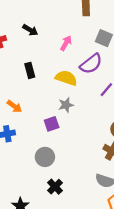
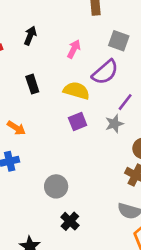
black arrow: (30, 30) -> (30, 36), turned -96
gray star: (66, 105) -> (114, 124), moved
purple square: (52, 124) -> (78, 122), moved

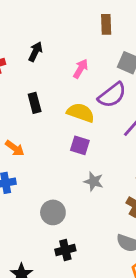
purple square: (78, 122) -> (80, 145), turned 36
gray star: (114, 124) -> (94, 181), moved, turned 30
black cross: (70, 221) -> (65, 250), turned 30

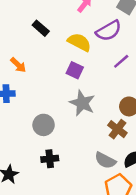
black rectangle: (35, 103) -> (41, 28), turned -42
gray star: (94, 181) -> (82, 103), size x1.5

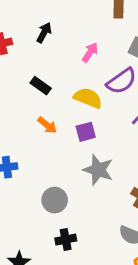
orange arrow: (18, 65) -> (47, 125), moved
purple square: (75, 70) -> (86, 132), turned -35

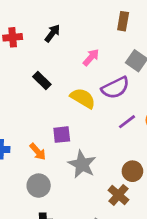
orange arrow: (47, 125) -> (38, 152), moved
purple square: (86, 132) -> (62, 135), moved

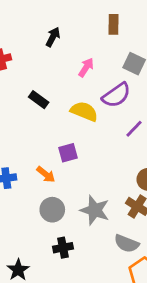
black arrow: (52, 33) -> (53, 37), moved
gray star: (82, 164) -> (95, 210), moved

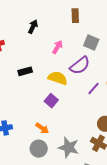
black rectangle: (39, 100) -> (25, 71), turned -48
purple square: (68, 153) -> (51, 101), moved, turned -32
orange arrow: (46, 174) -> (42, 128), moved

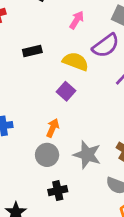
orange arrow: (42, 128) -> (53, 128), turned -104

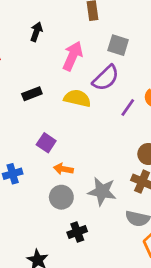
pink arrow: (77, 20) -> (73, 56), size x1.5
purple square: (66, 91) -> (46, 143), moved
orange arrow: (53, 128) -> (63, 169), turned -96

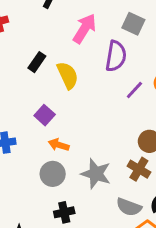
purple semicircle: (106, 78) -> (116, 56), turned -44
black rectangle: (32, 94) -> (37, 62), turned -42
yellow semicircle: (77, 98) -> (68, 75), moved, turned 44

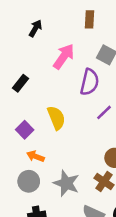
yellow semicircle: (68, 75) -> (56, 118), moved

